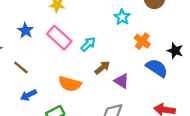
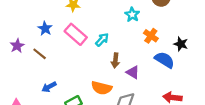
brown line: (21, 68) -> (40, 54), moved
brown arrow: (102, 68) -> (115, 61), turned 136
orange semicircle: (70, 84) -> (102, 88), moved

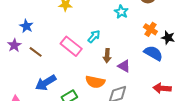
blue star: (45, 28) -> (26, 26), moved
pink rectangle: (76, 34) -> (71, 46), moved
orange cross: (151, 36) -> (150, 29), moved
blue arrow: (49, 87) -> (46, 83), size x1.5

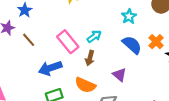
blue semicircle: (153, 53) -> (132, 45), moved
brown arrow: (107, 56) -> (90, 58), moved
blue arrow: (46, 83) -> (50, 68), moved

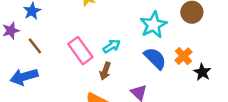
cyan star: (129, 16) -> (153, 25), size x1.5
blue arrow: (50, 68) -> (24, 77), moved

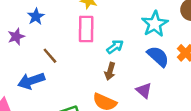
brown line: (35, 46) -> (50, 56), moved
pink rectangle: (80, 51) -> (86, 29), moved, turned 40

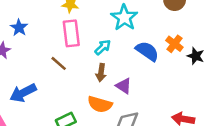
cyan star: (155, 24) -> (124, 18), moved
brown line: (50, 56) -> (59, 63), moved
purple triangle: (144, 90) -> (124, 86), moved

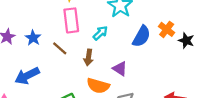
blue star: (19, 28) -> (33, 38), moved
blue semicircle: (147, 51) -> (142, 36), turned 85
brown arrow: (101, 73) -> (89, 57), moved

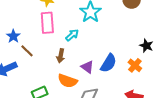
orange cross: (167, 29) -> (135, 65), moved
blue semicircle: (142, 36) -> (108, 63), moved
brown line: (60, 48) -> (27, 51), moved

